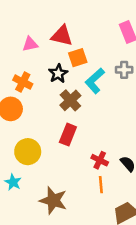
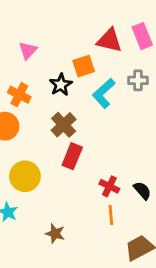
red triangle: (62, 36) -> (109, 40), moved
pink triangle: (30, 44) -> (28, 50), turned -35
brown cross: (70, 100) -> (64, 125), moved
brown star: (53, 200) -> (55, 233), size x0.6

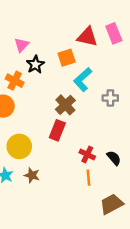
gray cross: (138, 80) -> (110, 98), moved
black star: (61, 85) -> (35, 65), moved
brown cross: (64, 125) -> (65, 105), moved
brown star: (55, 233) -> (32, 175), moved

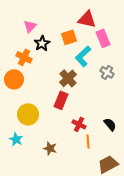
pink rectangle: (114, 33) -> (103, 38), moved
gray cross: (110, 98) -> (107, 72), turned 32
red cross: (87, 154) -> (79, 124), moved
brown star: (32, 175) -> (50, 148), moved

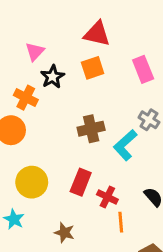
red triangle: (87, 19) -> (97, 34), moved
cyan L-shape: (83, 56) -> (125, 145), moved
brown cross: (68, 78) -> (91, 129), turned 30
red rectangle: (61, 100) -> (81, 182), moved

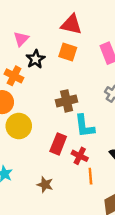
orange square: (93, 68) -> (68, 52), turned 36
cyan L-shape: (125, 145) -> (84, 126), moved, turned -55
yellow circle: (32, 182) -> (19, 126), moved

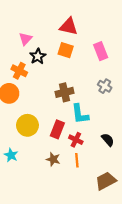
yellow circle: (19, 126) -> (27, 125), moved
orange line: (90, 176) -> (77, 160), moved
brown star: (45, 185) -> (53, 159), moved

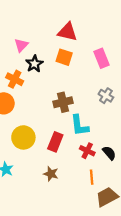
red cross: (76, 140) -> (87, 151), moved
orange line: (77, 160) -> (92, 177), moved

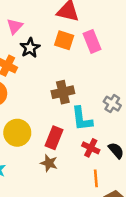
pink rectangle: (102, 58) -> (92, 41), moved
gray cross: (106, 96) -> (112, 104), moved
brown star: (51, 174) -> (49, 163), moved

